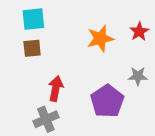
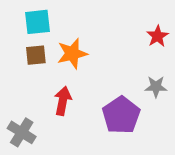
orange star: (100, 39) -> (72, 54), moved
gray cross: (46, 119) -> (22, 132), moved, turned -35

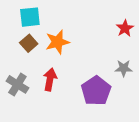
brown square: (36, 55) -> (29, 43), turned -35
gray cross: (22, 132) -> (17, 84), moved

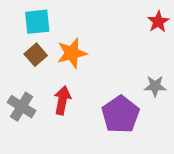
red star: (125, 28) -> (158, 22), moved

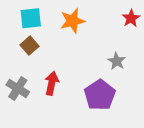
orange star: (72, 53) -> (72, 21), moved
gray star: (155, 86) -> (117, 61), moved, turned 30

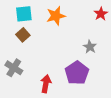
red arrow: (52, 83) -> (46, 84), moved

